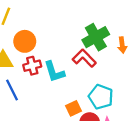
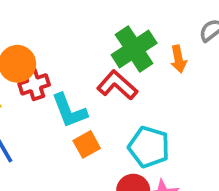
red cross: (32, 66) -> (34, 84), moved
orange square: (74, 108) -> (87, 144), moved

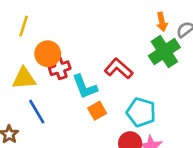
green cross: (134, 49) -> (164, 52), moved
orange arrow: (179, 59) -> (162, 22), moved

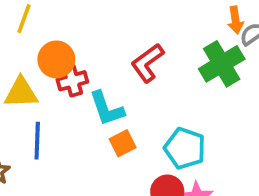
orange arrow: (162, 22) -> (236, 20), moved
red L-shape: (119, 69) -> (147, 63), moved, turned -80
blue line: (37, 112) -> (37, 141), turned 30

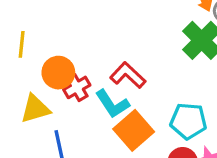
red L-shape: (147, 63) -> (128, 75), moved, turned 93
orange square: (123, 143) -> (134, 130), size x1.6

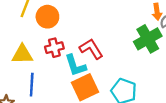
orange circle: (58, 73) -> (47, 17), moved

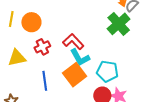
cyan L-shape: (75, 65) -> (80, 57), moved
blue line: (32, 85) -> (45, 81), moved

